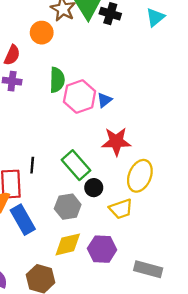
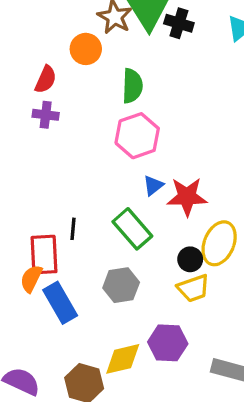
green semicircle: (57, 80) -> (132, 86), moved
blue triangle: (104, 100) -> (153, 185), moved
black circle: (94, 188) -> (190, 259), moved
yellow diamond: (68, 244) -> (123, 359), moved

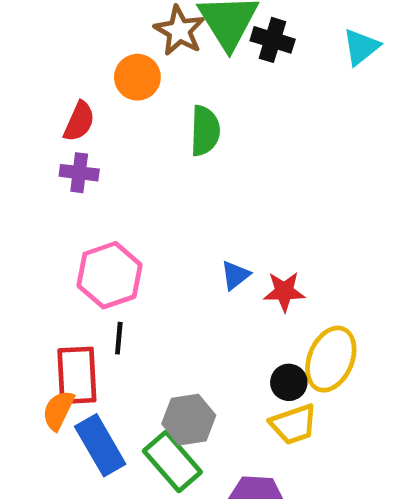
pink hexagon: (137, 136) -> (109, 275), moved
red star: (187, 197) -> (284, 291), size x0.7
green rectangle: (132, 229) -> (172, 462), moved

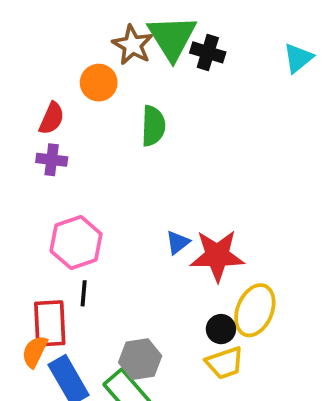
cyan triangle: (361, 47) -> (298, 58), moved
red star: (284, 291) -> (217, 256), size x1.6

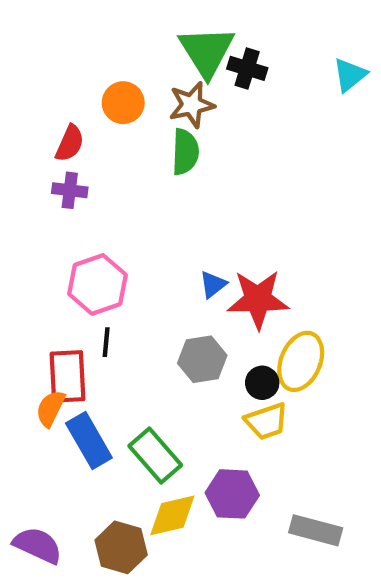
brown star: (133, 45) -> (192, 105), moved, turned 30
gray hexagon: (140, 359) -> (202, 359), moved

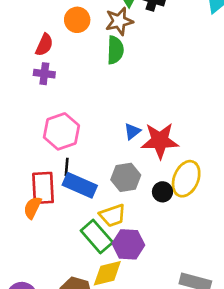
yellow trapezoid: (266, 421) -> (113, 215), moved
blue rectangle: (89, 441) -> (80, 185), moved, turned -36
purple hexagon: (232, 494) -> (128, 244), moved

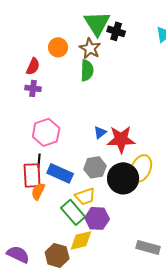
brown star: (119, 21) -> (90, 48), turned -30
black line: (67, 167) -> (39, 160), moved
black circle: (162, 192) -> (123, 178), size x2.0
orange semicircle: (33, 208) -> (38, 191), moved

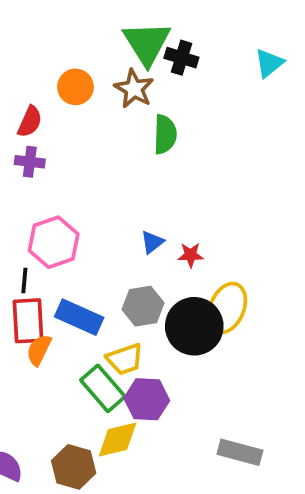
green semicircle: (87, 70) -> (165, 134), moved
red star: (121, 139) -> (191, 255), size x0.5
black line: (39, 160) -> (24, 281), moved

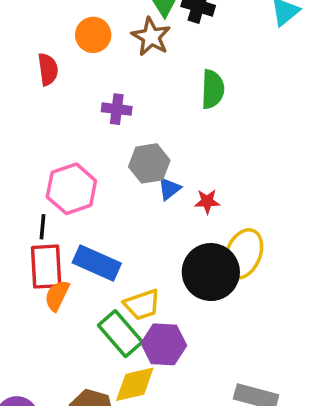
red semicircle: (30, 122) -> (48, 69), turned -32
green semicircle: (165, 134) -> (213, 89), moved
purple cross: (30, 162) -> (117, 109), moved
gray hexagon: (143, 306) -> (149, 163), moved

